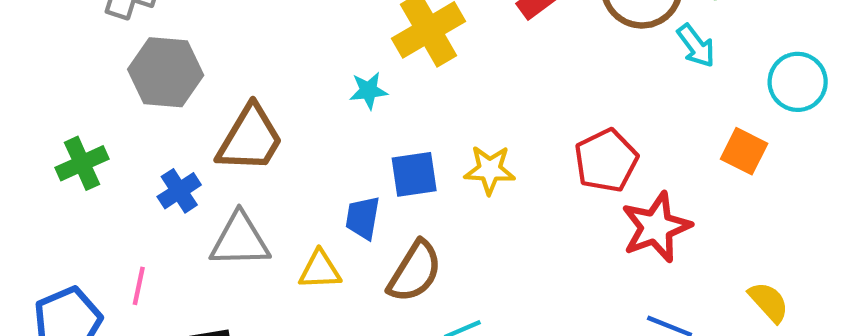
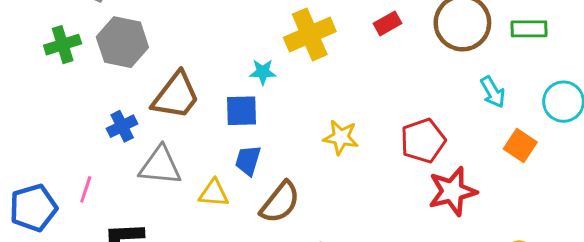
cyan arrow: (696, 46) -> (493, 92), moved
green cross: (82, 163) -> (63, 45), moved
blue square: (414, 174) -> (241, 111), moved

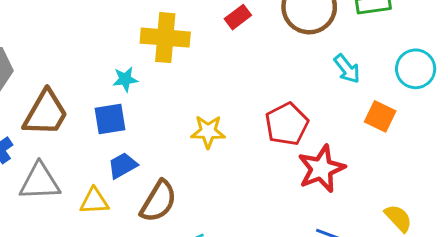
yellow cross: (310, 34) -> (165, 38), turned 36
blue trapezoid: (248, 160) -> (123, 165), turned 52

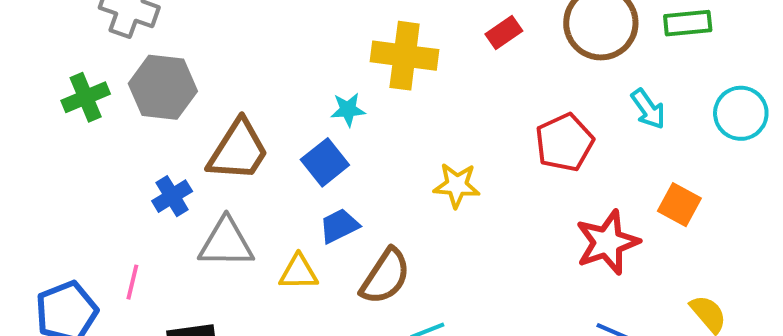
orange square: (380, 116) -> (679, 205), moved
blue square: (110, 119) -> (325, 162), turned -32
red pentagon: (287, 124) -> (564, 143), moved

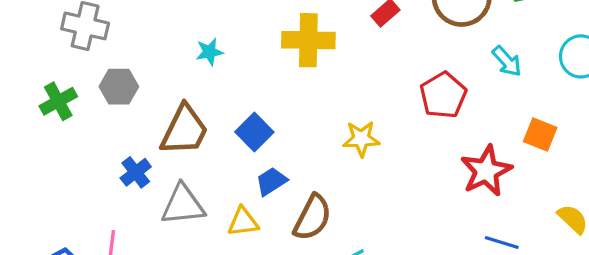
gray hexagon: (163, 87) -> (119, 87), size x0.7
cyan star: (348, 110) -> (209, 52), moved

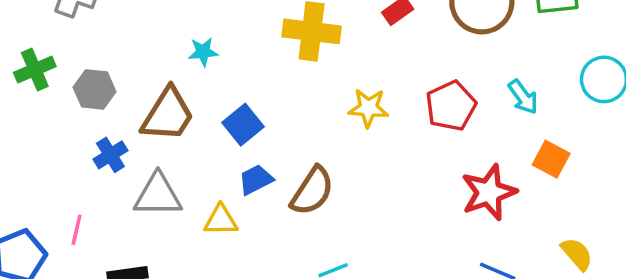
cyan star: (209, 52) -> (203, 52), moved
cyan arrow: (507, 61) -> (523, 97), moved
gray hexagon: (119, 87) -> (94, 89), moved
yellow star: (361, 139) -> (369, 108), moved
brown semicircle: (312, 217) -> (312, 191), moved

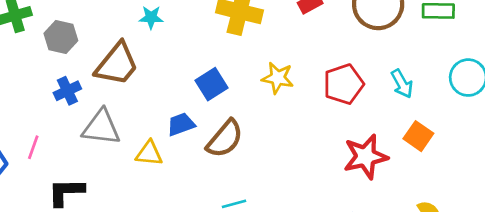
blue square: (243, 125) -> (211, 84), moved

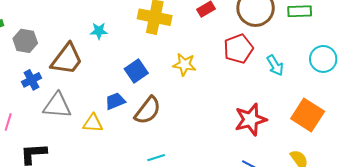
cyan star: (151, 17) -> (99, 31), moved
red pentagon: (344, 84) -> (238, 49), moved
orange square: (418, 136) -> (308, 115), moved, size x1.5

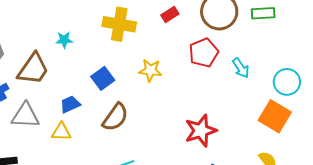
cyan circle: (323, 59) -> (287, 82), moved
blue trapezoid: (115, 101) -> (70, 104), moved
red star: (251, 119) -> (201, 131), moved

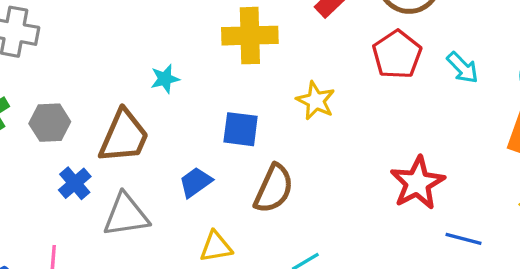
yellow star: (150, 70) -> (316, 101), turned 30
blue square: (103, 78) -> (241, 129), turned -35
yellow triangle: (61, 132) -> (216, 247), moved

